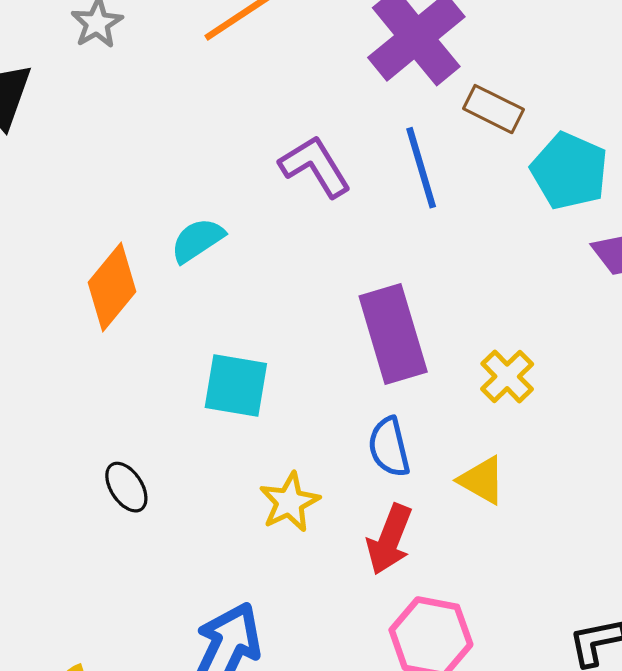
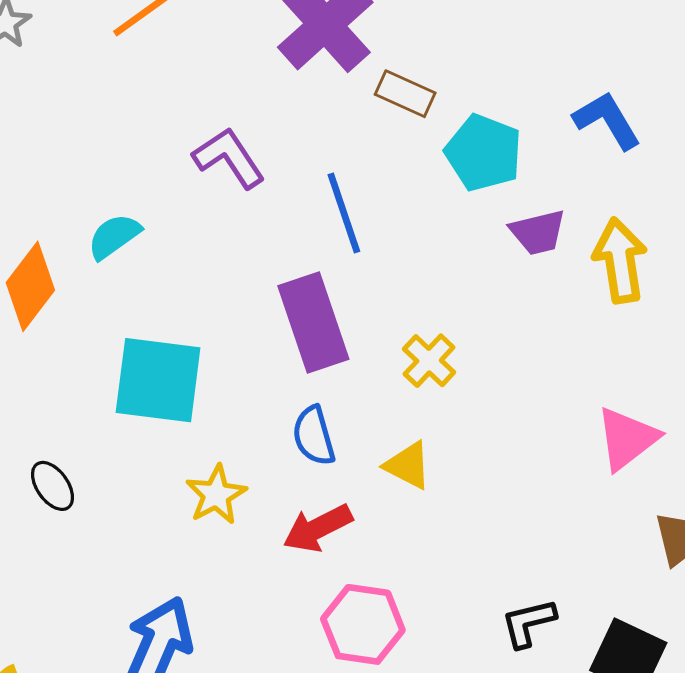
blue line: (421, 168) -> (344, 213), moved
cyan square: (236, 386) -> (158, 380), size x1.4
red arrow: (390, 539) -> (318, 528), turned 44

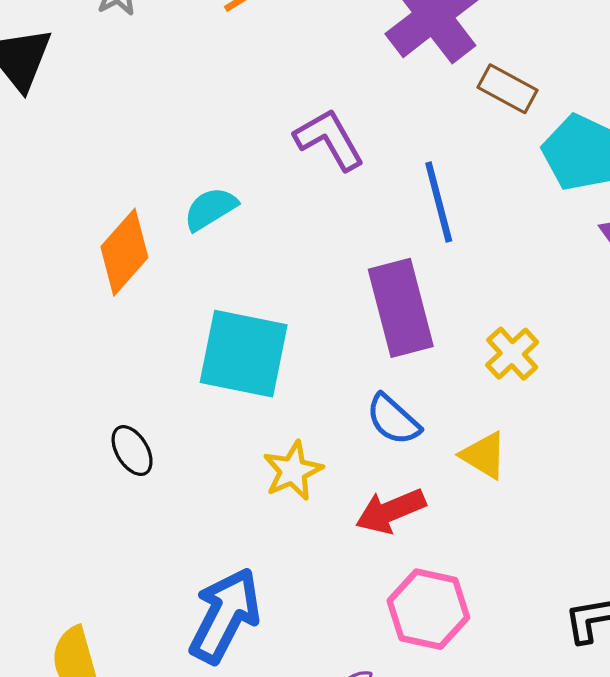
blue semicircle: (314, 436) -> (393, 420), turned -36

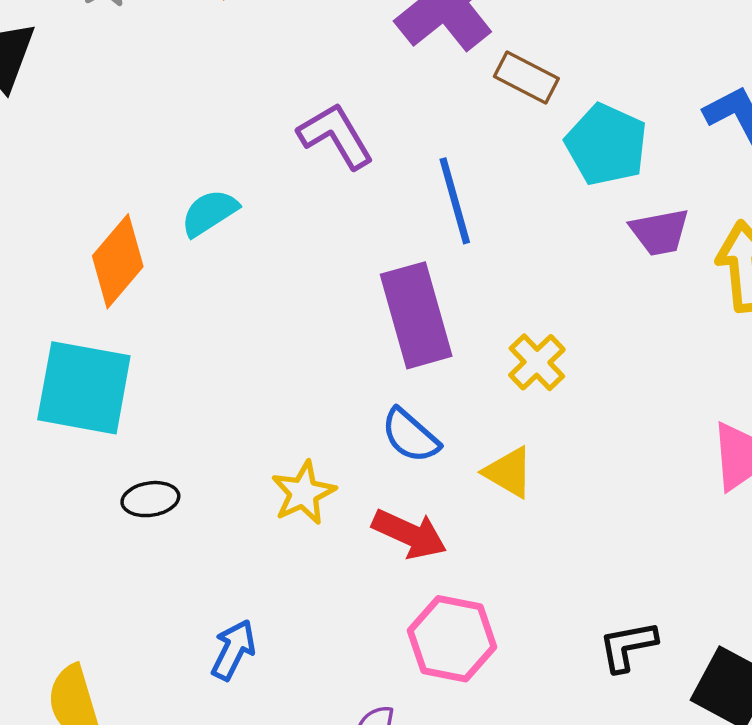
cyan square: (244, 354) -> (84, 388), moved
black ellipse: (132, 451) -> (150, 499), moved, turned -66
red arrow: (391, 511) -> (409, 534), turned -132
blue arrow: (225, 615) -> (233, 650), size x0.6

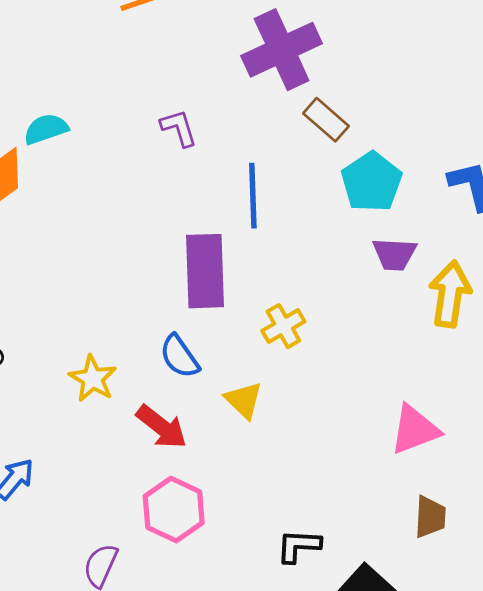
purple L-shape: (336, 136) -> (179, 128), size x0.7
cyan semicircle: (209, 213) -> (46, 129), moved
yellow star: (303, 493) -> (93, 379), turned -30

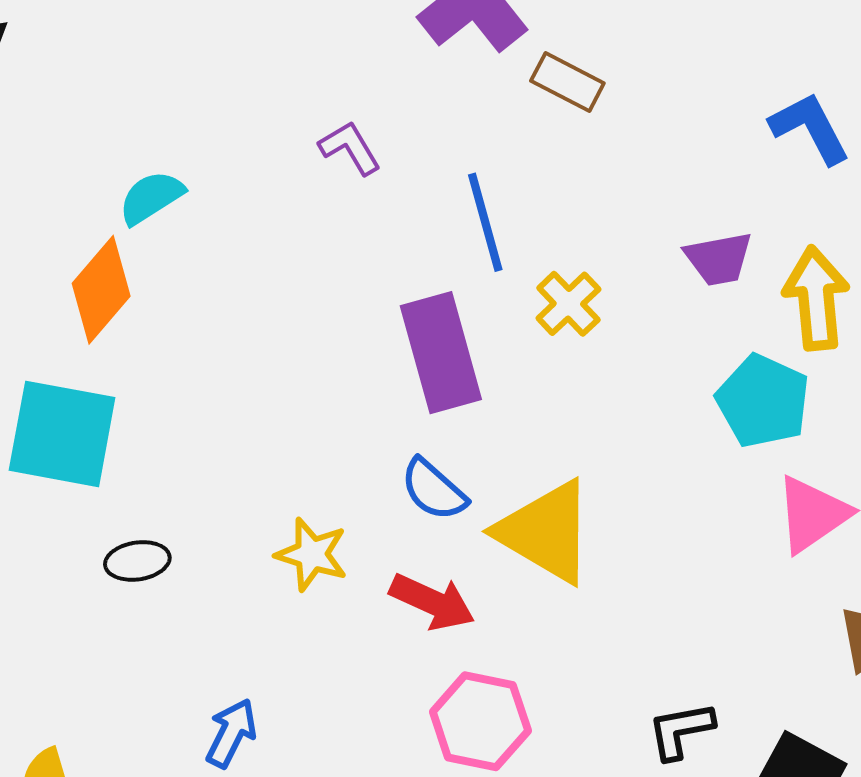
cyan pentagon: (372, 182) -> (763, 401), moved
yellow cross: (283, 326) -> (568, 304), moved
yellow triangle: (244, 400) -> (546, 532), size x1.8

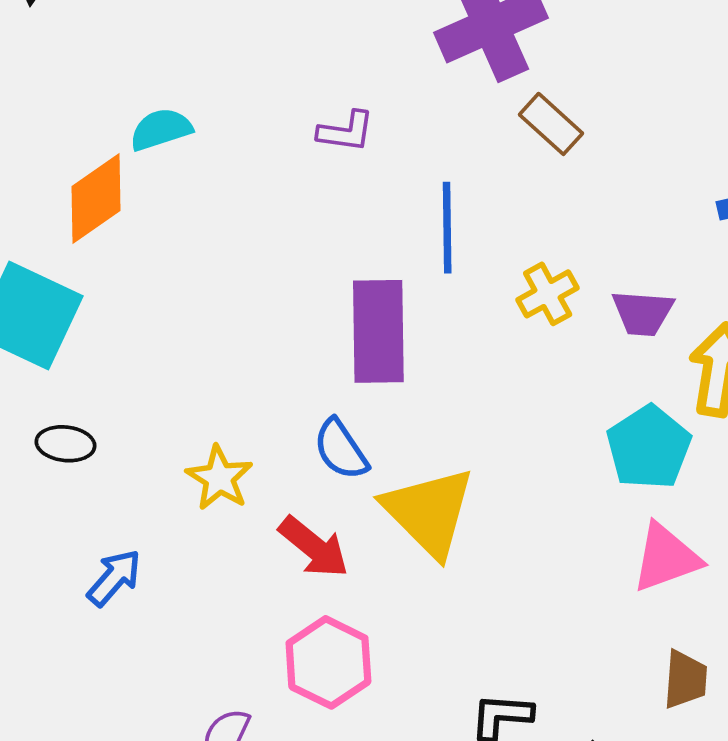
purple L-shape: (350, 148) -> (346, 131), turned 114
yellow cross: (568, 304) -> (548, 294), moved
blue arrow: (231, 733) -> (114, 578), moved

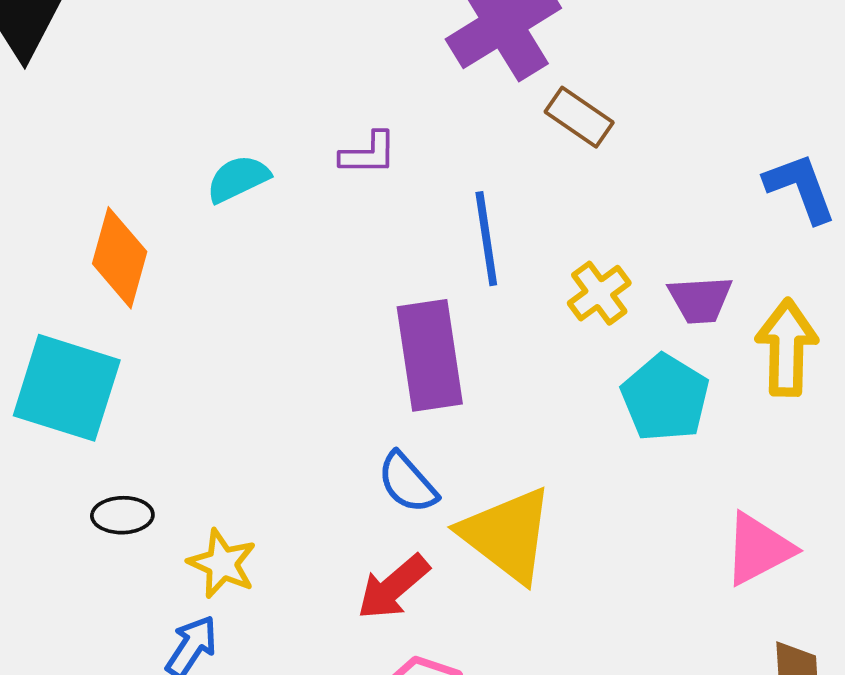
cyan semicircle: (161, 129) -> (238, 179), moved
orange diamond: (96, 199) -> (120, 258), turned -32
cyan pentagon: (649, 447) -> (665, 398), moved
yellow star: (219, 478) -> (222, 564), moved
red arrow: (314, 547) -> (393, 587), turned 108

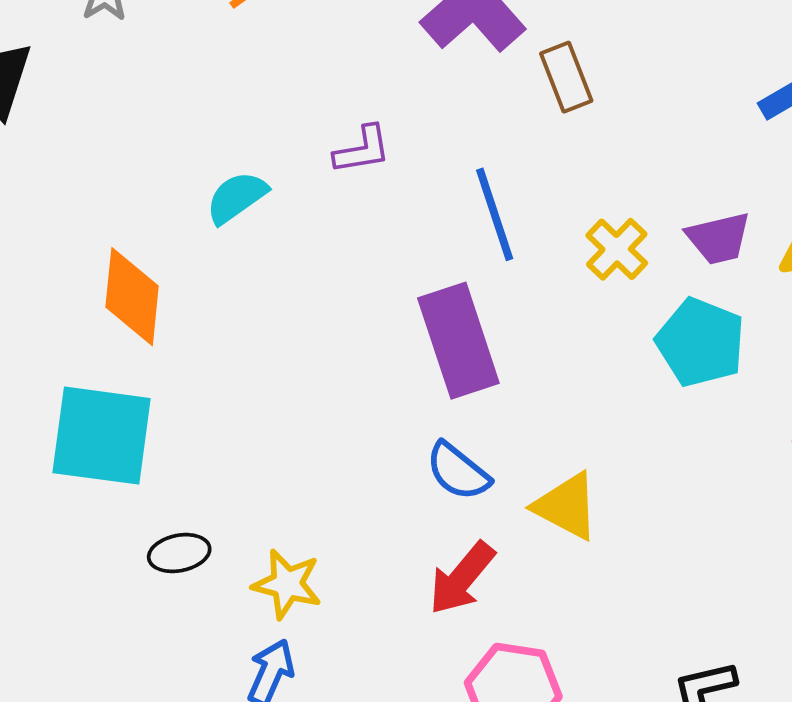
brown rectangle: (579, 117) -> (566, 77), turned 44
yellow triangle: (507, 535) -> (566, 506), size x0.7

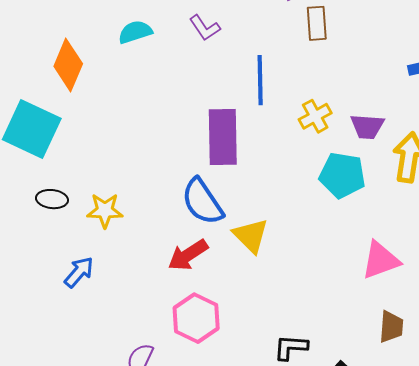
purple L-shape: (362, 150) -> (205, 28), turned 48
cyan pentagon: (701, 342) -> (342, 175), turned -30
blue semicircle: (458, 471) -> (202, 202), size x1.4
yellow star: (287, 584) -> (105, 210), moved, turned -30

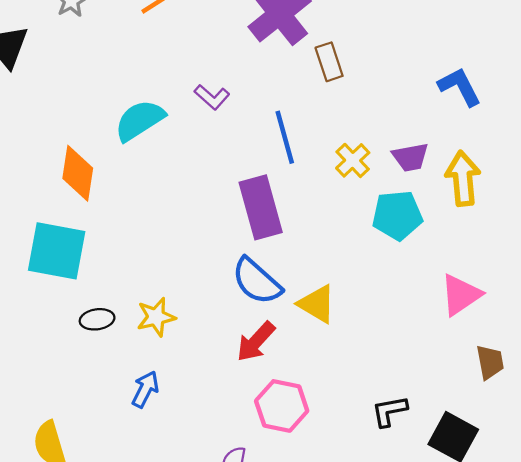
cyan semicircle: (135, 32) -> (140, 120), size x1.4

